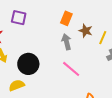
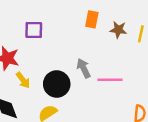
gray arrow: (67, 42) -> (84, 68), moved
pink line: (71, 69) -> (110, 80), turned -30

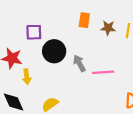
yellow arrow: (23, 80) -> (27, 77), turned 32
black circle: (57, 84) -> (54, 51), moved

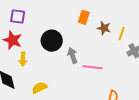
purple square: (34, 32) -> (18, 17), moved

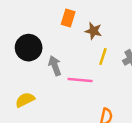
yellow line: (122, 34) -> (103, 57), moved
yellow semicircle: (40, 88) -> (25, 100), moved

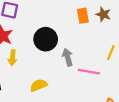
orange rectangle: (68, 18) -> (83, 16), turned -32
brown star: (93, 31) -> (103, 14), moved

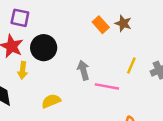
orange rectangle: (83, 16) -> (101, 25), turned -32
black circle: (46, 39) -> (44, 48), moved

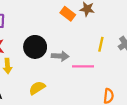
black circle: (44, 48) -> (35, 47), moved
gray arrow: (83, 70) -> (60, 56), turned 119

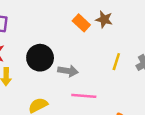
pink line: (83, 66) -> (84, 96), moved

